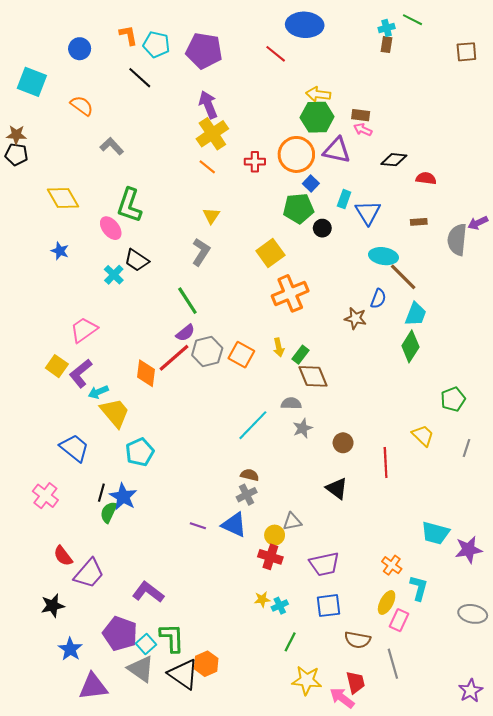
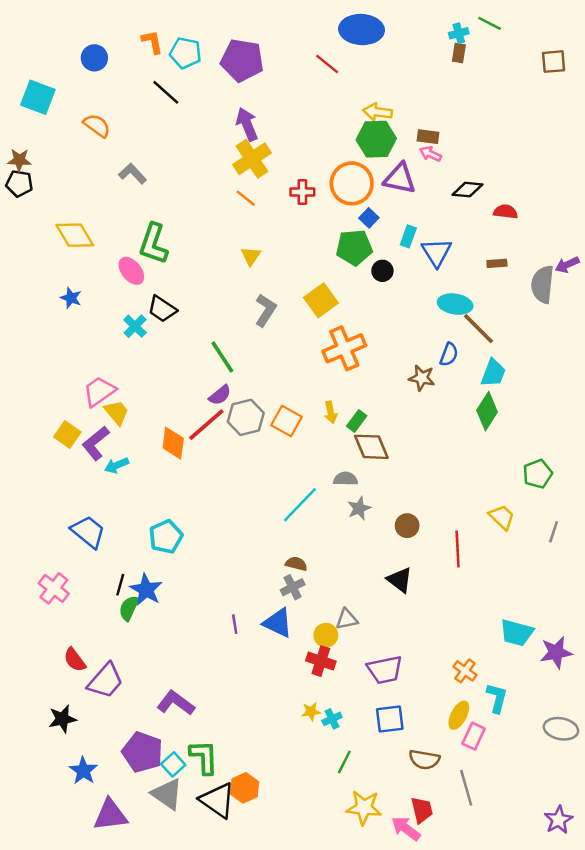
gray L-shape: (201, 252) -> (266, 310), moved
yellow trapezoid: (115, 413) -> (117, 412), moved, size x0.7
purple line: (198, 526) -> (235, 624), turned 63

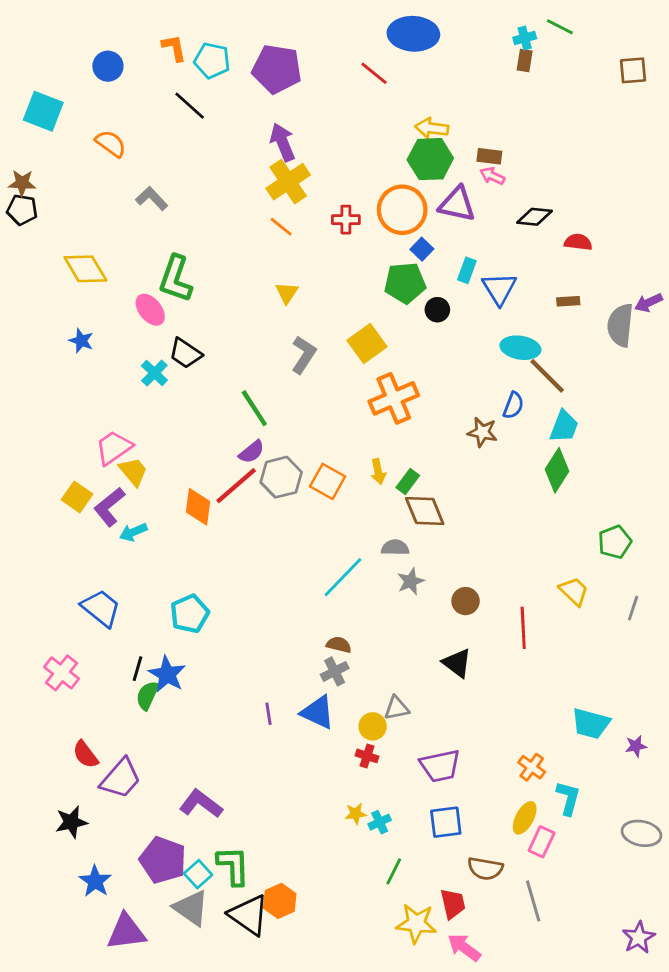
purple star: (556, 652) -> (636, 746), size x0.6
red cross: (321, 661) -> (367, 756), size x0.7
red trapezoid: (422, 810) -> (453, 904), moved

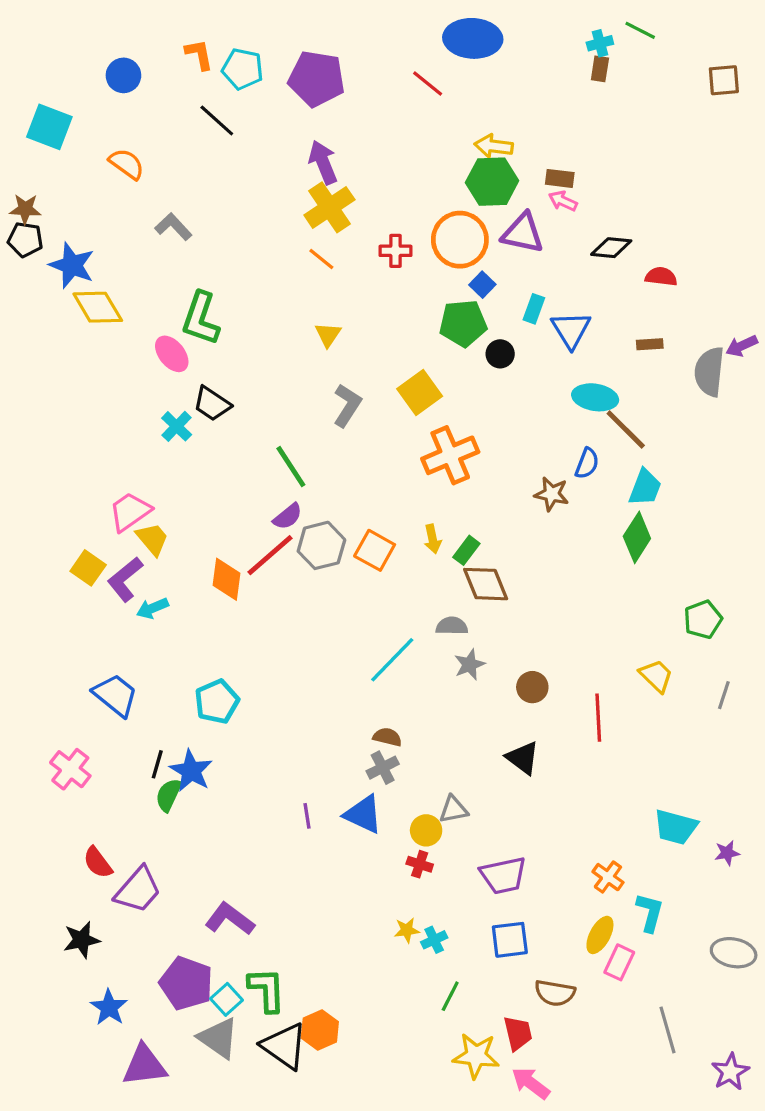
blue star: (81, 341) -> (72, 265), moved, size x1.6
gray line: (533, 901) -> (668, 1030), moved

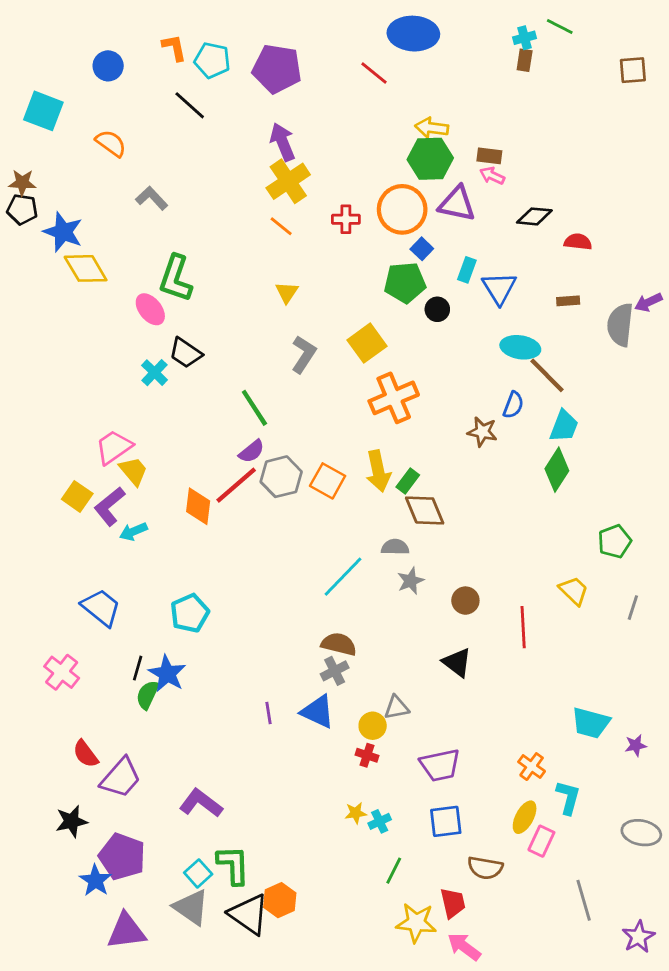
yellow arrow: (433, 539) -> (378, 471), size x1.6
brown semicircle: (387, 737) -> (339, 644), size x1.4
purple pentagon: (186, 983) -> (122, 857), moved

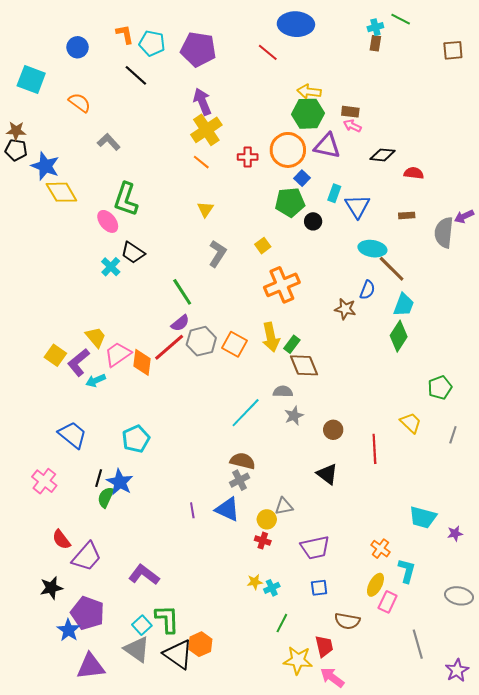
yellow square: (367, 343) -> (263, 246), size x0.6
pink trapezoid: (114, 447) -> (118, 354), moved
blue square: (446, 821) -> (319, 588), size x0.7

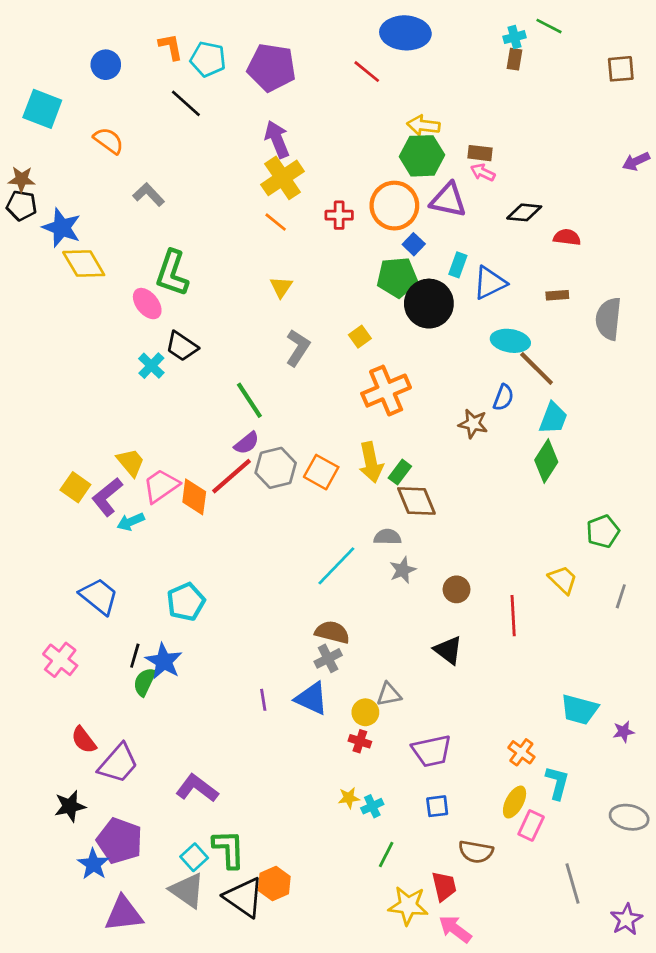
blue triangle: (357, 206) -> (490, 283), turned 36
purple arrow: (464, 216) -> (636, 161), moved
black circle: (313, 221) -> (429, 304), size x2.0

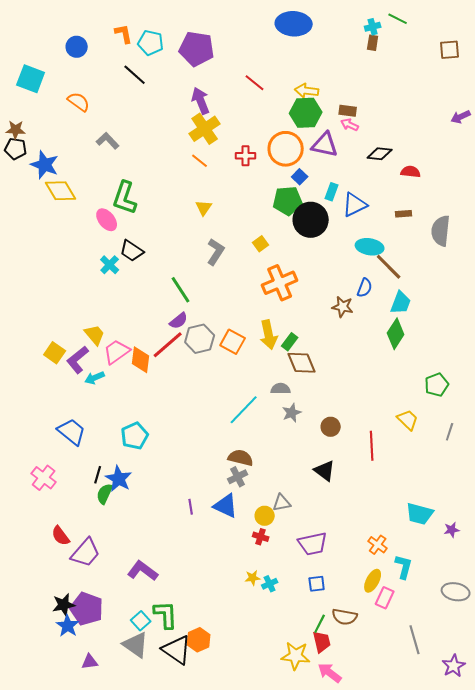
red line: (367, 72) -> (255, 83), moved
black star: (70, 806) -> (64, 605), moved
green line: (386, 854) -> (320, 624), moved
purple triangle: (124, 914) -> (90, 662), size x0.6

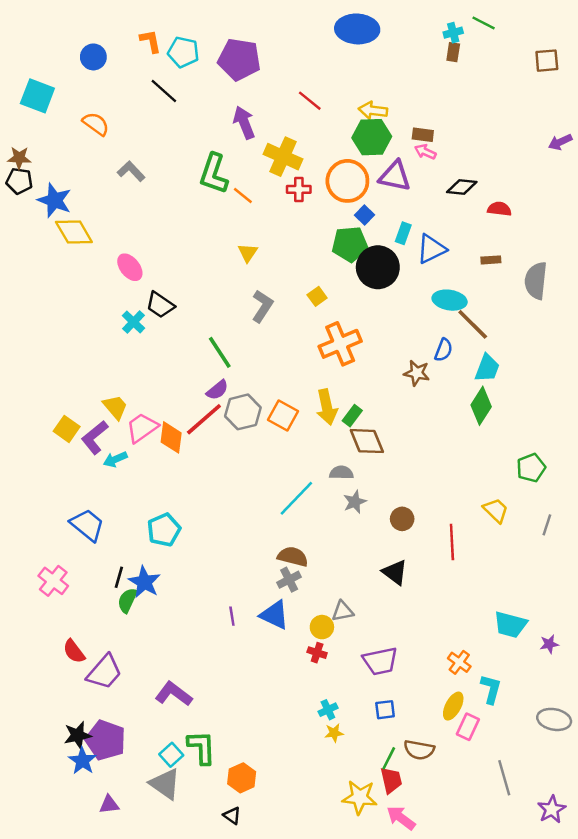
yellow cross: (205, 129) -> (283, 157), moved, turned -32
green L-shape: (125, 198) -> (214, 174), moved
yellow star: (253, 578) -> (334, 733), moved
black triangle: (177, 650) -> (232, 815), moved, size x0.5

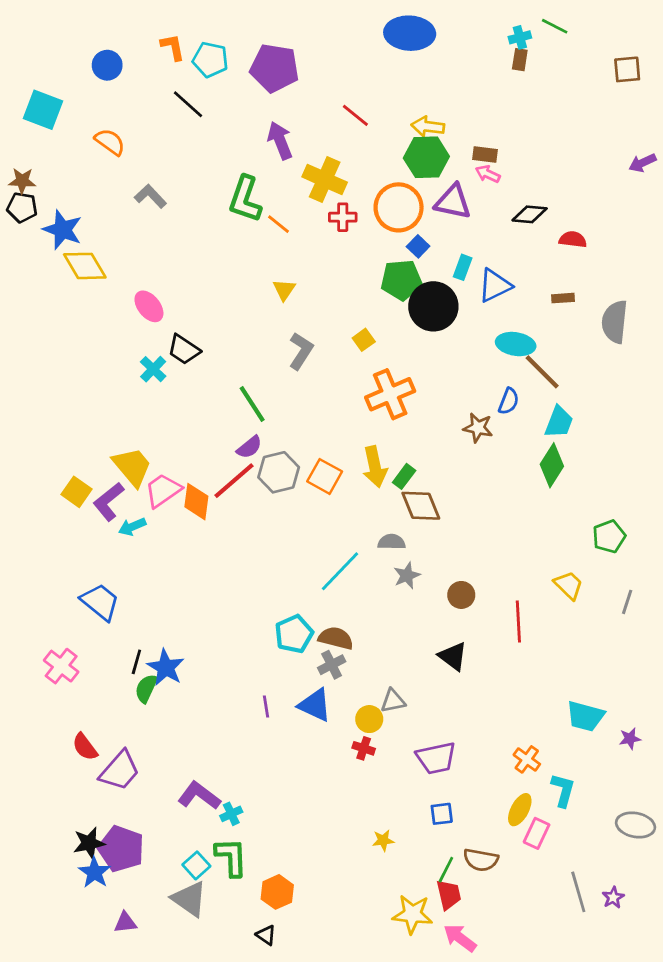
yellow trapezoid: (115, 407) -> (132, 467), size x1.4
cyan pentagon: (164, 530) -> (294, 634), moved
cyan cross: (328, 710) -> (231, 814), moved
purple star: (552, 809) -> (613, 897), moved, size x0.7

